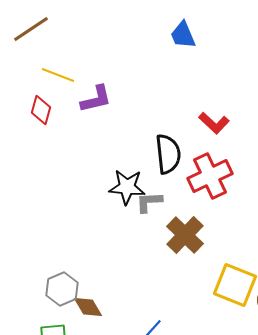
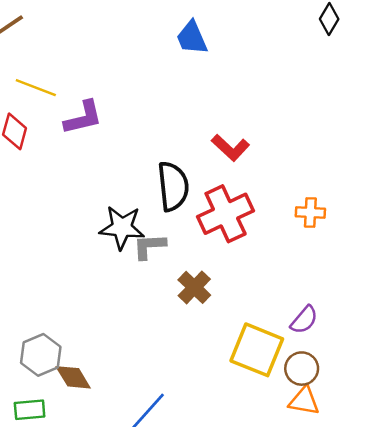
brown cross: (185, 235) -> (194, 287), size x0.7

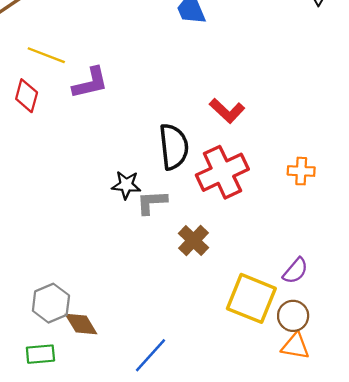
black star: (122, 227) -> (126, 185), size x0.7

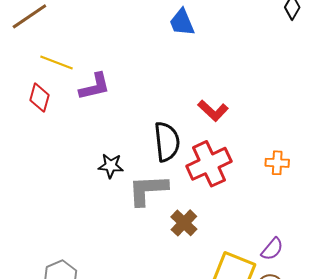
black star: (126, 185) -> (111, 166), moved
gray L-shape: (152, 202) -> (148, 190), size x1.5

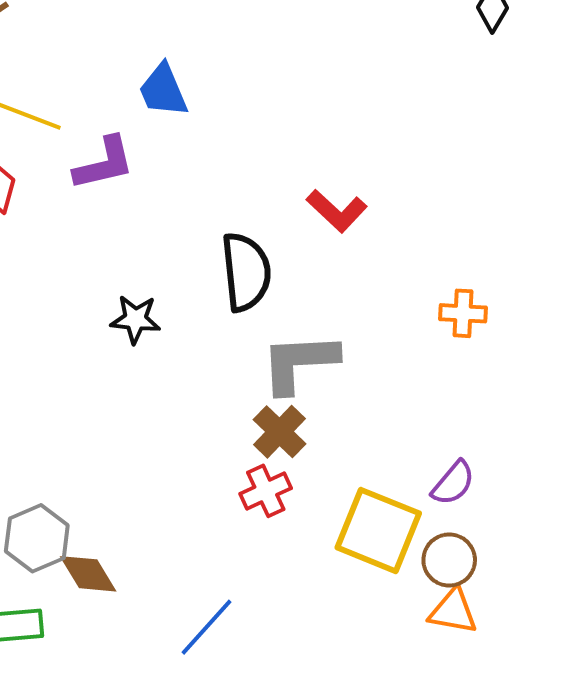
blue trapezoid: (182, 22) -> (163, 90), moved
red cross: (209, 164) -> (266, 491), moved, size x0.6
gray L-shape: (148, 190) -> (299, 363), moved

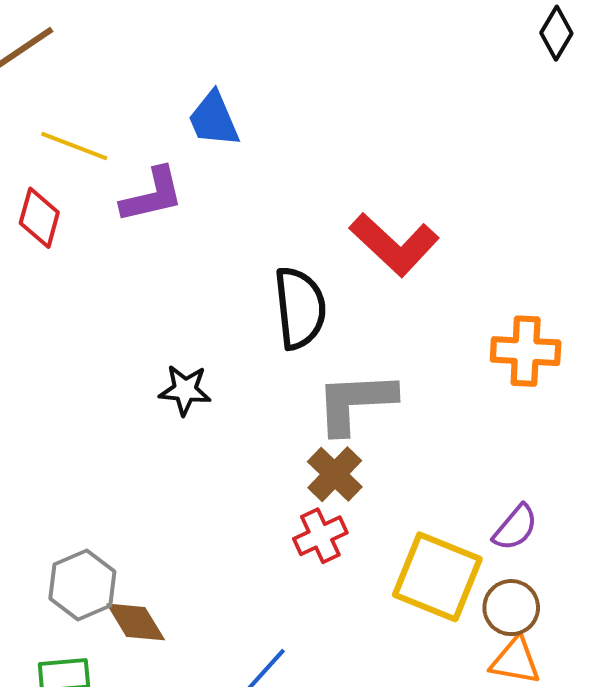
red L-shape: (337, 211) -> (394, 244), size x1.4
orange cross: (463, 313) -> (526, 351), size x1.4
black star: (135, 319) -> (185, 390), moved

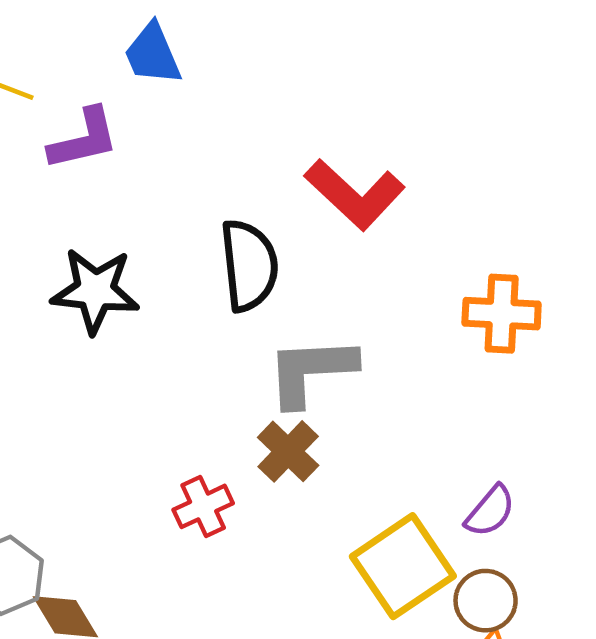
black star: (185, 390) -> (95, 291), moved, size x1.5
red cross: (320, 536) -> (203, 506), moved
yellow square: (437, 577) -> (403, 566), turned 34

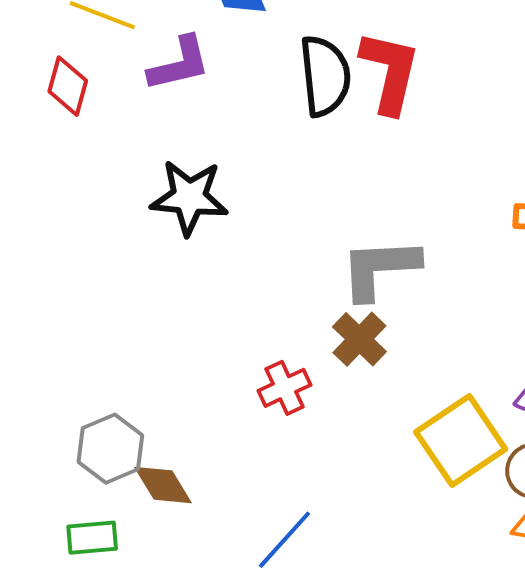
red L-shape: (355, 194) -> (390, 72), moved, turned -120
black semicircle: (249, 265) -> (325, 76), moved

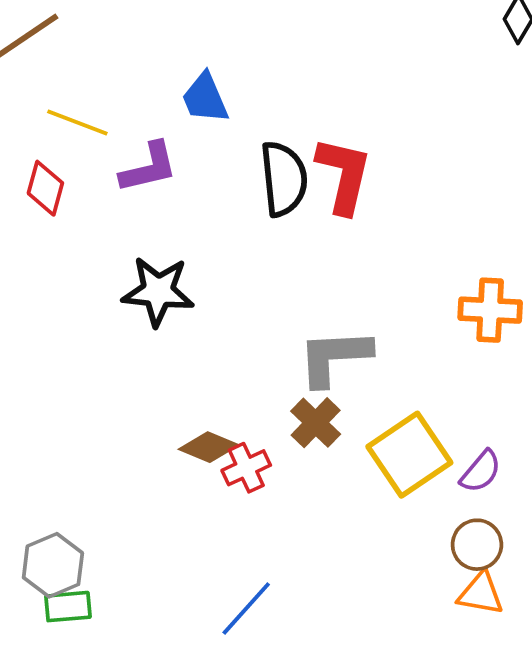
yellow square: (461, 440) -> (409, 455), moved
gray hexagon: (110, 449) -> (53, 565), moved
brown diamond: (163, 485) -> (209, 447), moved, turned -36

